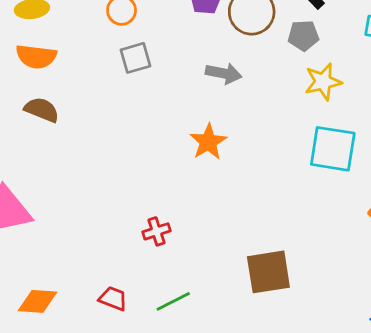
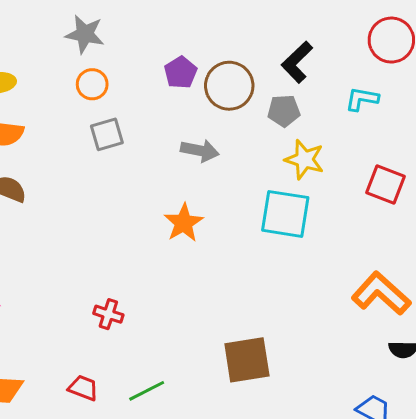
yellow star: (323, 82) -> (304, 159), turned 30
cyan square: (333, 149) -> (285, 214), moved
red cross: (156, 231) -> (108, 314), moved, turned 36

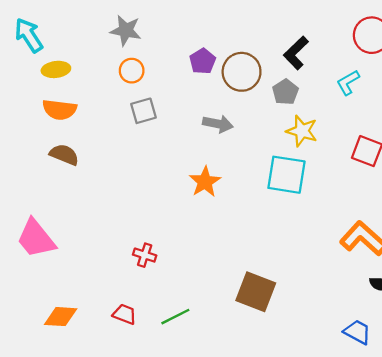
cyan L-shape: (362, 99) -> (348, 82), turned -40
gray pentagon: (284, 111) -> (285, 92), turned -30
brown square: (247, 360) -> (256, 292), turned 30

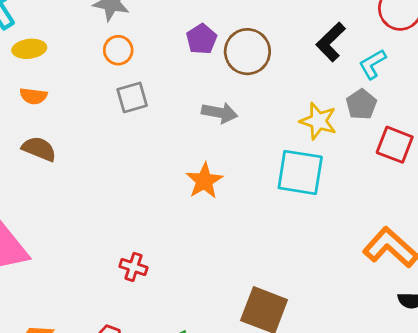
black L-shape: (296, 53) -> (331, 42), moved
gray pentagon: (285, 92) -> (361, 104), moved
orange semicircle: (60, 110) -> (33, 96), size x0.7

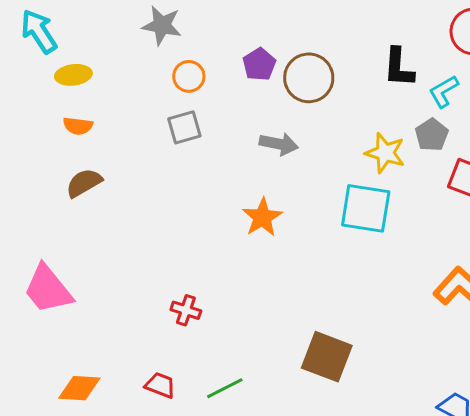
black L-shape: (331, 42) -> (399, 67), turned -42
orange circle: (118, 50) -> (189, 76), moved
brown semicircle: (39, 149) -> (84, 183), turned -52

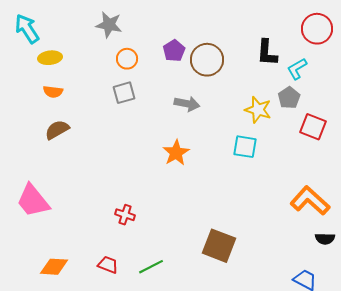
cyan square: (366, 208) -> (245, 147), size x0.7

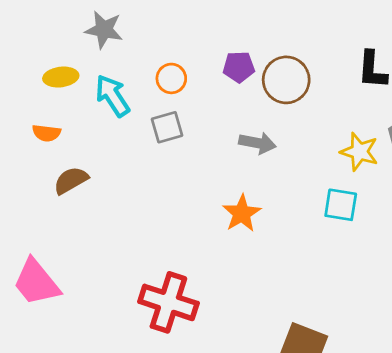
gray star: (109, 25) -> (104, 30), moved
cyan arrow: (27, 29) -> (112, 96), moved
purple pentagon: (174, 51) -> (239, 67), turned 30
orange semicircle: (53, 92) -> (46, 133), moved
red cross: (125, 215) -> (168, 302), size x2.0

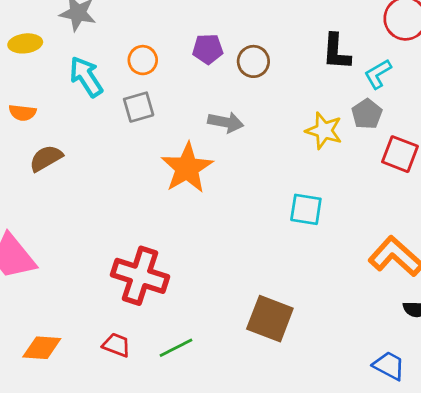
yellow ellipse: (61, 77) -> (25, 43), moved
brown circle: (286, 80) -> (253, 61), size x0.7
cyan square: (341, 205) -> (306, 209), moved
orange star: (242, 213) -> (187, 168), moved, size x1.4

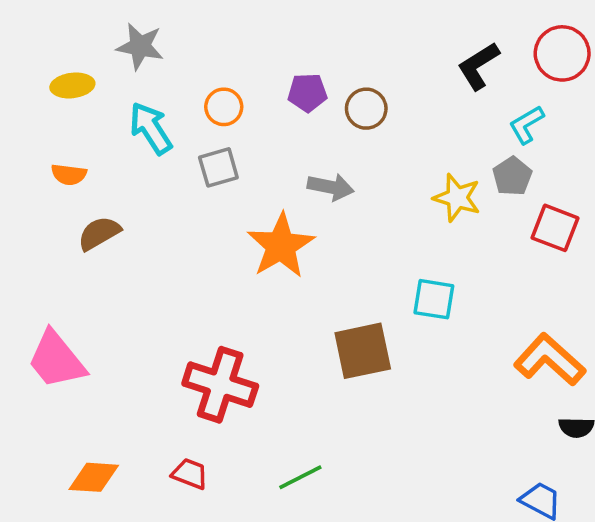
black L-shape: (336, 52) -> (478, 66), moved, turned 54
brown square: (270, 319) -> (363, 351), moved, turned -33
green line: (176, 348) -> (300, 477), moved

